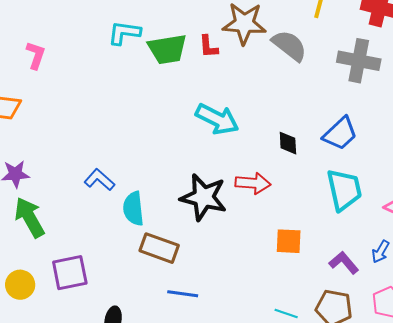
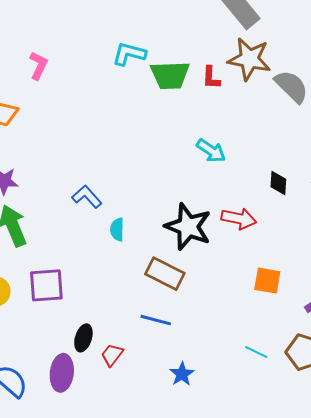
cyan arrow: (217, 119) -> (211, 151), size x0.7
cyan semicircle: (133, 209) -> (117, 229), size x0.7
brown rectangle: (159, 248) -> (165, 274), moved

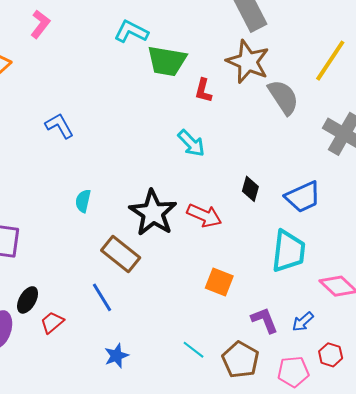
red L-shape: (211, 78) -> (203, 91), moved
blue L-shape: (87, 197) -> (59, 126), moved
blue line: (156, 320) -> (102, 297), turned 32

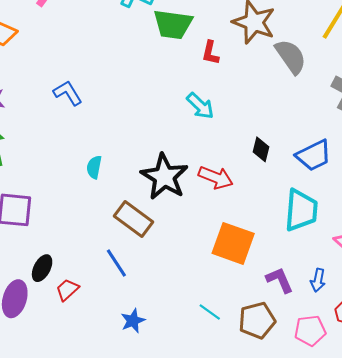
orange square: (219, 282) -> (233, 243), size x1.5
blue arrow: (303, 322) -> (318, 280), turned -35
brown pentagon: (241, 360) -> (257, 320), turned 30

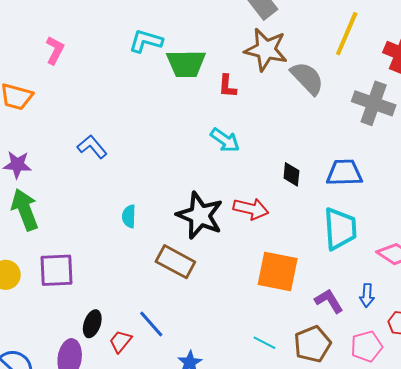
blue trapezoid: (314, 155) -> (344, 173), turned -147
blue line: (116, 263) -> (151, 324), moved

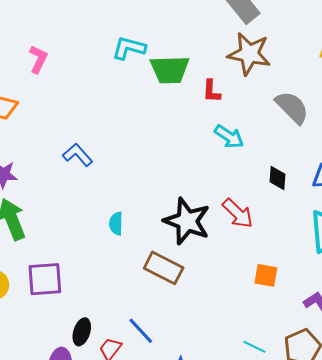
gray semicircle: (307, 78) -> (292, 107), moved
cyan arrow: (225, 140) -> (229, 137), moved
red arrow: (251, 209) -> (238, 213), turned 32
orange square: (278, 271) -> (266, 275), size x0.6

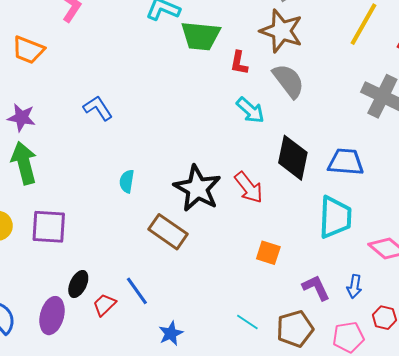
gray semicircle: (292, 107) -> (288, 81), moved
black diamond: (278, 178) -> (293, 158), size x1.8

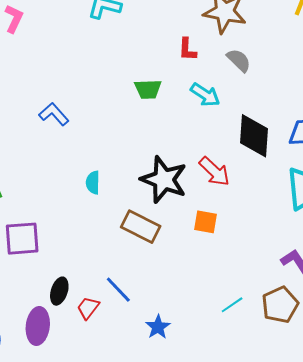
green trapezoid: (201, 36) -> (148, 89), moved, size x0.7
gray semicircle: (288, 81) -> (239, 60), size x0.7
orange square: (268, 253) -> (206, 222), moved
cyan line: (247, 322) -> (232, 305), turned -60

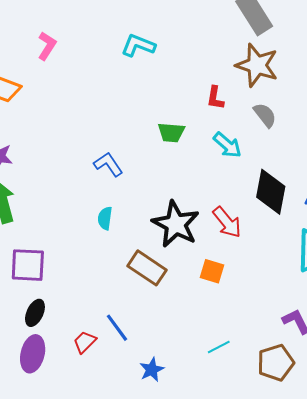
blue L-shape: (54, 114) -> (108, 164), moved
black ellipse: (59, 291) -> (35, 313), moved
cyan line: (232, 305) -> (219, 347), moved

